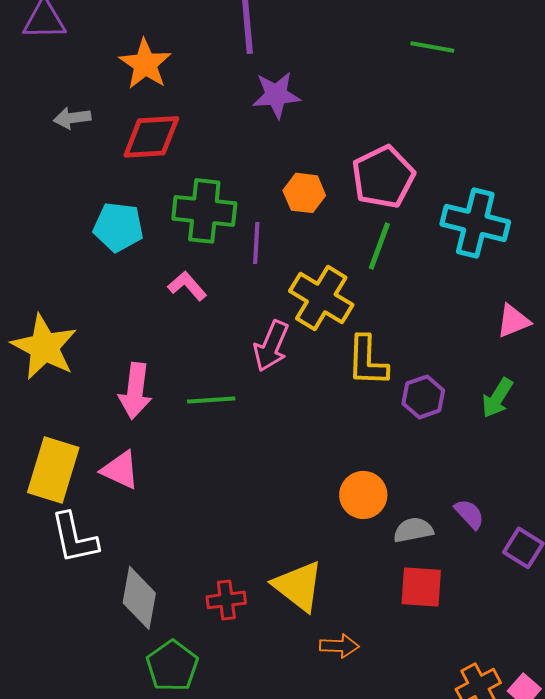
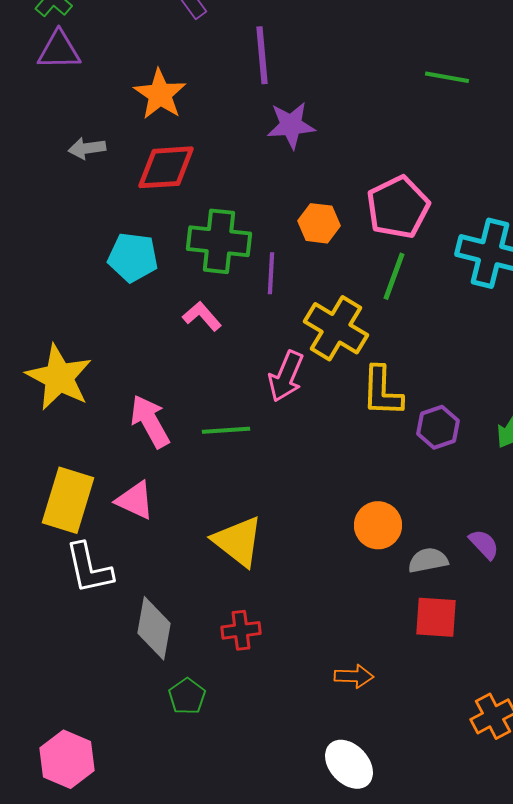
pink arrow: (135, 391) -> (150, 421), turned 144
yellow triangle: (298, 586) -> (238, 541), moved
green pentagon: (172, 666) -> (187, 696), size x0.7

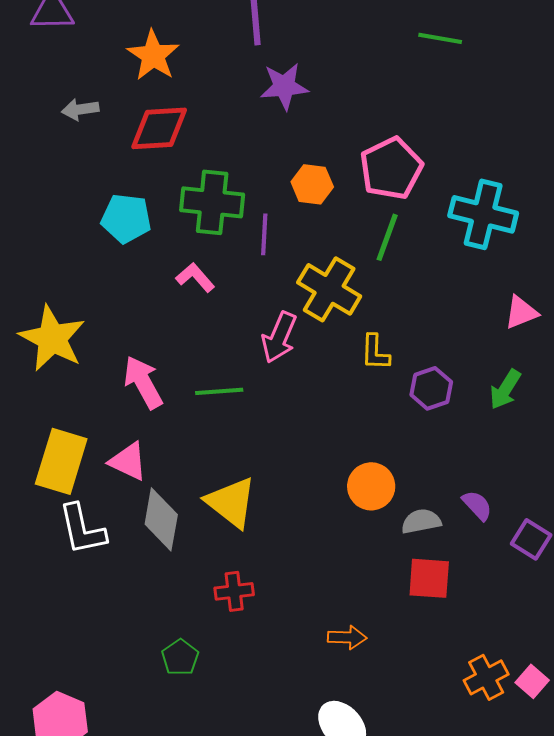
yellow L-shape: (382, 391) -> (375, 352), size x0.7
gray diamond: (154, 628) -> (161, 519), moved

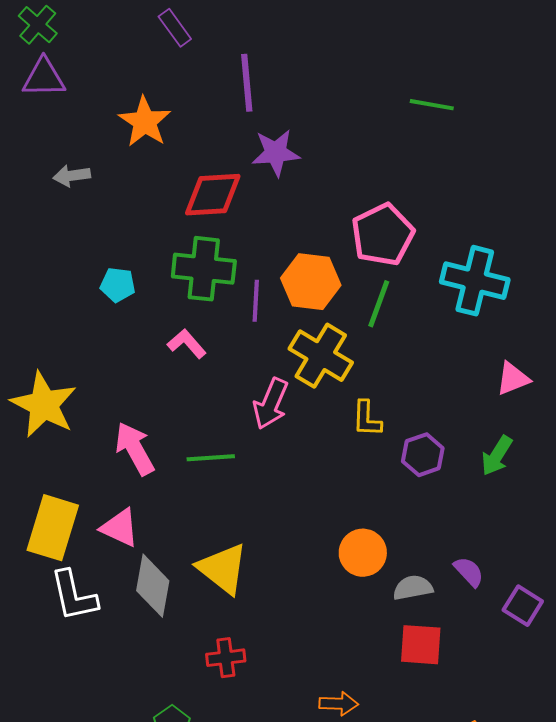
red diamond: (159, 128) -> (213, 195), moved
orange hexagon: (312, 184) -> (311, 282), moved, size x1.4
cyan pentagon: (126, 218) -> (118, 285), size x0.7

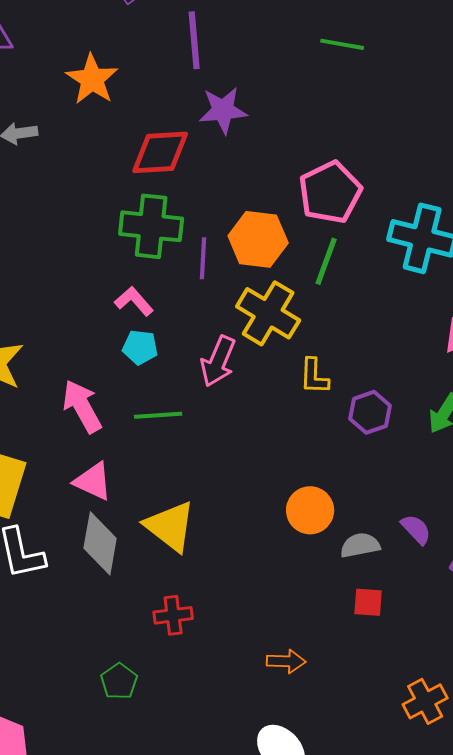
green line: (432, 105) -> (342, 44), moved
cyan pentagon: (118, 285) -> (140, 347), moved
pink triangle: (120, 528) -> (93, 481), moved
red square: (421, 645) -> (368, 602), size x0.7

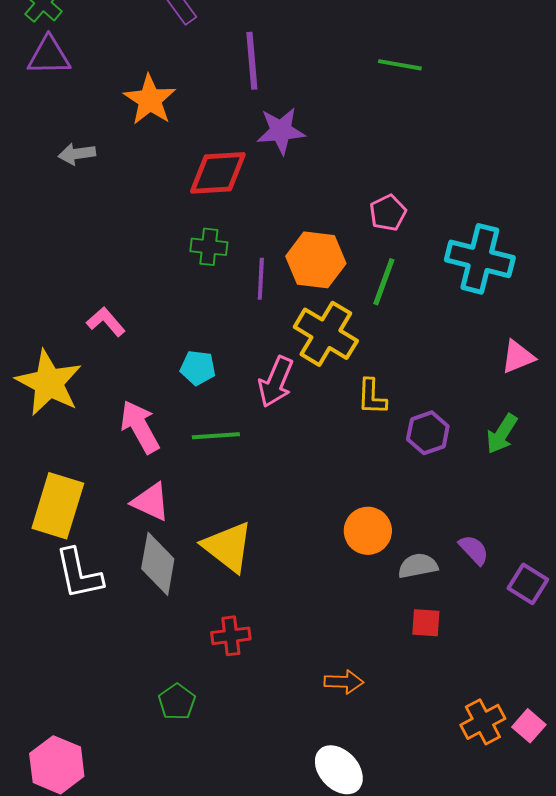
pink pentagon: (330, 192) -> (388, 213), size x0.6
green cross: (151, 226) -> (209, 247), size x0.6
pink L-shape: (134, 301) -> (106, 322), moved

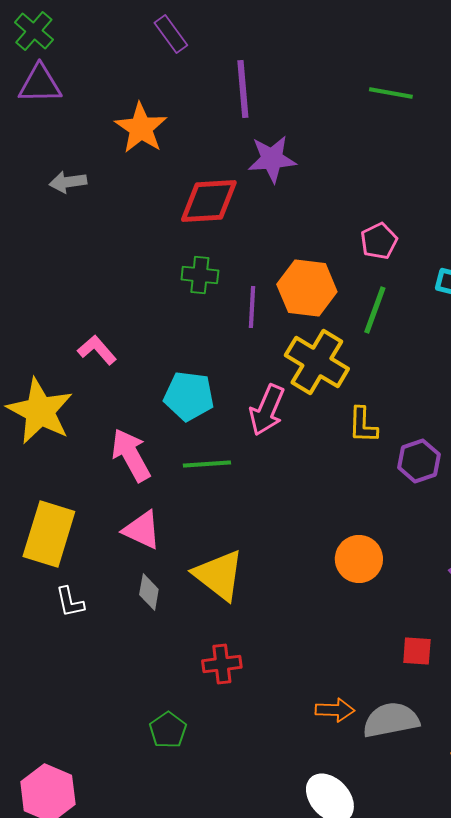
cyan pentagon: (198, 368) -> (189, 396), size x1.4
gray diamond: (158, 564) -> (149, 592), size x0.6
gray semicircle: (418, 566) -> (391, 720), moved, size x1.4
white L-shape: (79, 574) -> (70, 602), size x0.6

